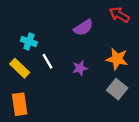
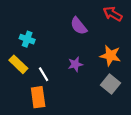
purple semicircle: (83, 28) -> (79, 26), turned 84
white line: (47, 61) -> (44, 74), moved
orange rectangle: (20, 104) -> (38, 97), moved

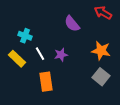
purple star: (75, 64) -> (61, 55), moved
white line: (44, 74) -> (40, 54), moved
orange rectangle: (38, 97) -> (46, 82), moved

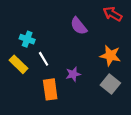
purple star: (61, 55) -> (73, 74), moved

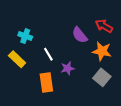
red arrow: (113, 14) -> (104, 26), moved
purple semicircle: (79, 26) -> (80, 35), moved
white line: (44, 59) -> (48, 54), moved

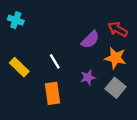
purple semicircle: (80, 35) -> (90, 40), turned -96
cyan cross: (25, 36) -> (16, 20), moved
purple star: (68, 68) -> (88, 77), moved

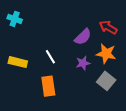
yellow rectangle: (19, 67) -> (18, 62), turned -30
purple star: (88, 77) -> (83, 63), moved

